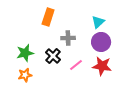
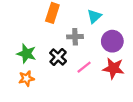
cyan triangle: (98, 22) -> (94, 16), moved
green star: (25, 53) -> (26, 54), turned 30

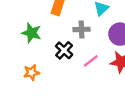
green star: (26, 54) -> (31, 33), moved

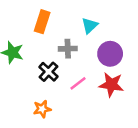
orange star: (31, 72) -> (42, 109), moved

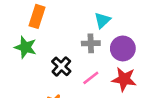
orange rectangle: (42, 22) -> (37, 16), moved
gray cross: (68, 49) -> (91, 43), moved

